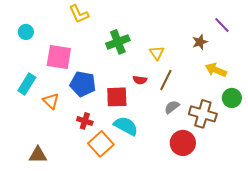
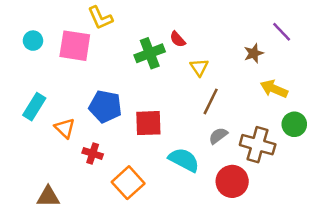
pink square: (59, 57) -> (75, 46), moved
red semicircle: (140, 80) -> (178, 39), moved, turned 40
red cross: (85, 121) -> (93, 153), moved
cyan semicircle: (126, 126) -> (184, 160), moved

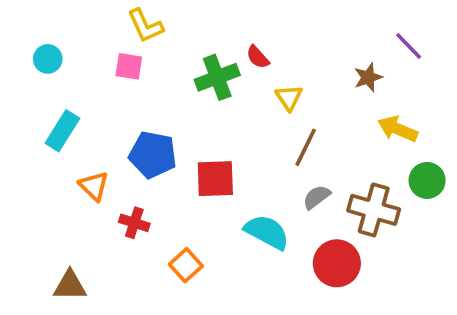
pink square: (75, 46) -> (129, 66), moved, size x0.6
cyan rectangle: (34, 107) -> (62, 131), moved
orange square: (128, 183) -> (186, 265), size x0.7

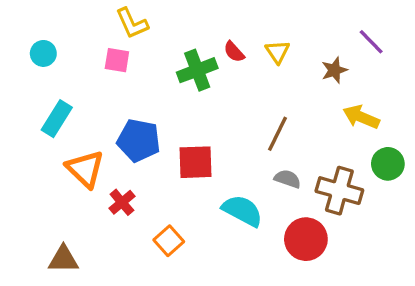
yellow triangle: (289, 98) -> (277, 52), moved
orange triangle: (94, 186) -> (85, 169), size x1.4
gray semicircle: (317, 197) -> (288, 179), turned 56
red cross: (134, 223) -> (122, 202), turned 32

